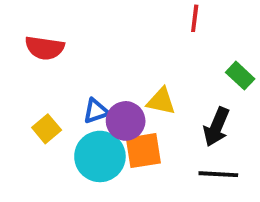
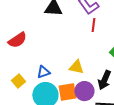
red semicircle: (45, 48) -> (17, 40), turned -42
purple circle: (126, 121) -> (84, 91), moved

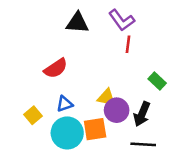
red semicircle: (17, 40) -> (56, 68), moved
purple circle: (84, 91) -> (117, 110), moved

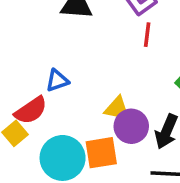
red semicircle: (56, 68) -> (31, 110), moved
blue triangle: (65, 104) -> (57, 80), moved

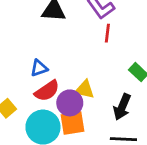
red semicircle: (31, 110) -> (47, 91), moved
purple circle: (131, 126) -> (70, 103), moved

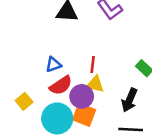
red line: (107, 33) -> (93, 65), moved
orange square: (72, 123) -> (84, 115), turned 30

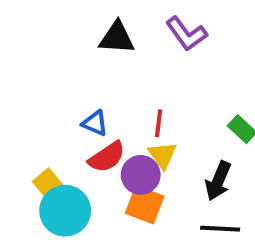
blue triangle: (53, 65) -> (95, 123), turned 42
yellow triangle: (95, 84) -> (163, 155), turned 42
cyan circle: (57, 118) -> (65, 211), moved

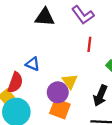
red line: (159, 123) -> (89, 44), moved
red semicircle: (107, 157) -> (15, 83), moved, turned -36

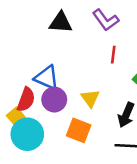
blue triangle: (33, 64) -> (47, 78), size x1.5
purple circle: (58, 92) -> (54, 100), moved

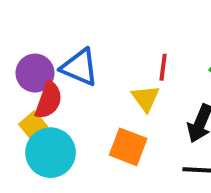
red line: (113, 55) -> (163, 67), moved
purple circle: (54, 100) -> (35, 73), moved

